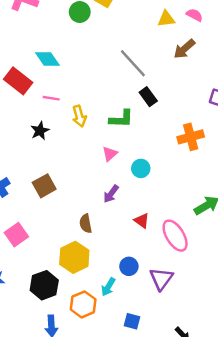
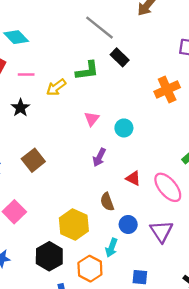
yellow arrow: (79, 116) -> (56, 87), turned 78
green L-shape: (121, 119) -> (87, 71), moved
brown semicircle: (86, 224) -> (107, 202), moved

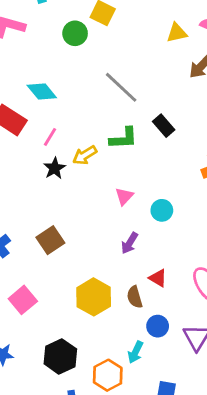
gray line: (99, 28) -> (121, 87), moved
pink line: (26, 74) -> (50, 137), turned -63
black star: (20, 108) -> (55, 168), moved
red triangle: (133, 178) -> (158, 278), moved
yellow hexagon: (74, 224) -> (94, 297), moved

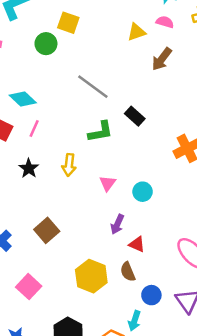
pink line: (50, 137) -> (34, 129), moved
yellow arrow: (85, 155) -> (69, 165), moved, turned -45
black star: (55, 168) -> (29, 168), moved
red triangle: (158, 278) -> (137, 244), moved

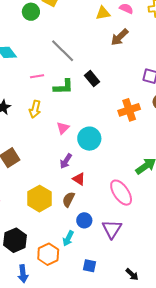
pink line: (34, 129) -> (37, 76), moved, turned 48
cyan circle: (143, 192) -> (89, 139), size x1.5
brown semicircle: (128, 272) -> (69, 199), turned 42

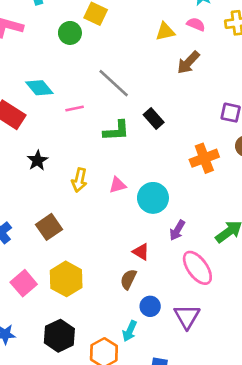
pink line: (37, 76) -> (75, 108), moved
yellow arrow: (35, 109) -> (79, 180), moved
pink triangle: (63, 128) -> (118, 185), turned 32
purple arrow: (66, 161) -> (177, 230), moved
yellow hexagon: (40, 199) -> (66, 279), moved

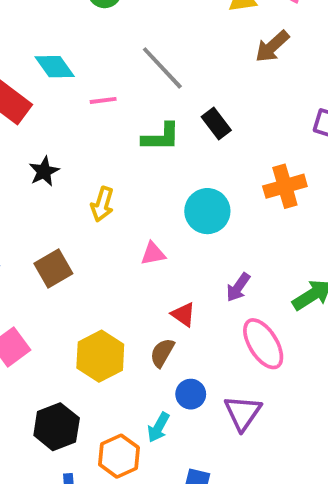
pink triangle: (118, 185) -> (153, 254), moved
cyan circle: (153, 198) -> (207, 211), moved
yellow hexagon: (66, 279) -> (100, 356), moved

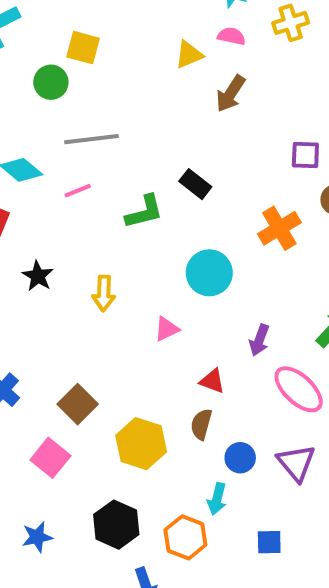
gray line: (162, 68) -> (91, 139), moved, turned -39
brown square: (53, 269) -> (78, 404), moved

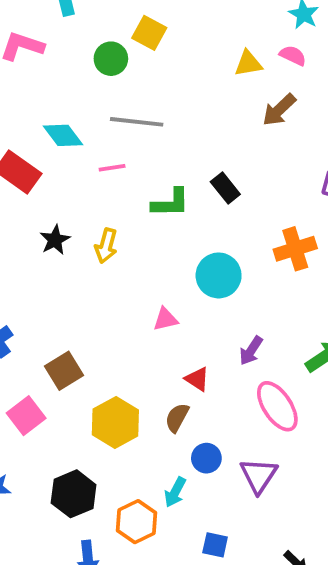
yellow arrow: (104, 293) -> (106, 246), moved

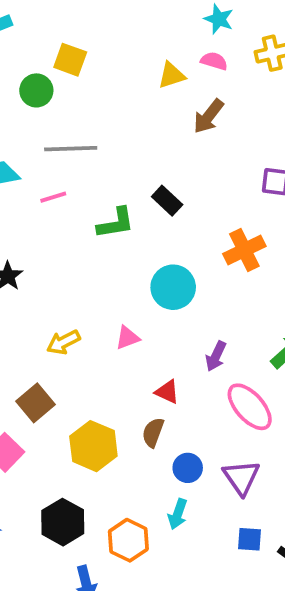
yellow arrow: (106, 246) -> (63, 342), moved, turned 56
cyan arrow: (175, 492) -> (178, 514), moved
blue square: (215, 545) -> (249, 539), moved

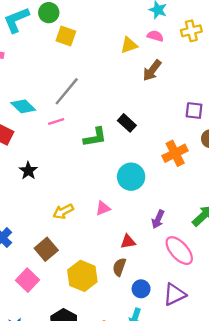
green circle: (36, 90) -> (49, 13), moved
gray line: (71, 149) -> (67, 91), turned -48
red triangle: (167, 392) -> (128, 242), turned -35
purple triangle: (241, 477) -> (174, 294), turned 40

